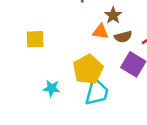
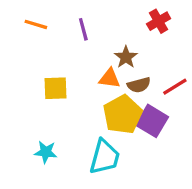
yellow square: (35, 39) -> (55, 88), moved
yellow pentagon: (88, 69) -> (123, 114), moved

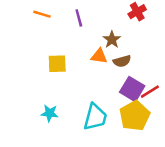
red line: (175, 87) -> (150, 92), moved
yellow pentagon: (123, 114) -> (135, 116), moved

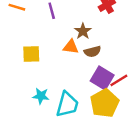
cyan star: (50, 113) -> (41, 96), moved

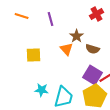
orange triangle: (71, 47) -> (67, 49), turned 40
brown semicircle: (92, 52) -> (93, 49), moved, turned 32

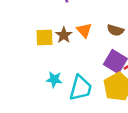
brown star: (77, 36) -> (64, 35), moved

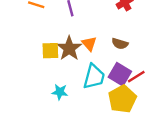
brown star: (64, 35) -> (69, 48), size x1.5
cyan trapezoid: (81, 88) -> (94, 77), moved

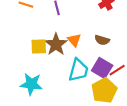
cyan star: (60, 92) -> (31, 84), moved, size x1.5

